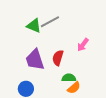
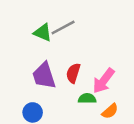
pink arrow: (83, 45) -> (104, 81), moved, size x1.5
orange semicircle: (74, 88) -> (110, 111), moved

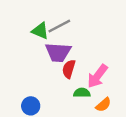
purple trapezoid: (44, 76) -> (58, 52), moved, turned -68

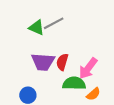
purple trapezoid: (58, 52) -> (43, 62), moved
green semicircle: (82, 93) -> (74, 83), size x1.5

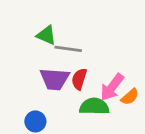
gray line: (54, 23) -> (68, 49), moved, turned 36
orange semicircle: (93, 94) -> (130, 97), moved

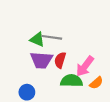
green triangle: (46, 35) -> (37, 39), moved
orange semicircle: (130, 97) -> (96, 83), moved

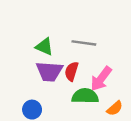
gray line: (52, 37) -> (84, 43), moved
orange semicircle: (96, 83) -> (115, 108), moved

